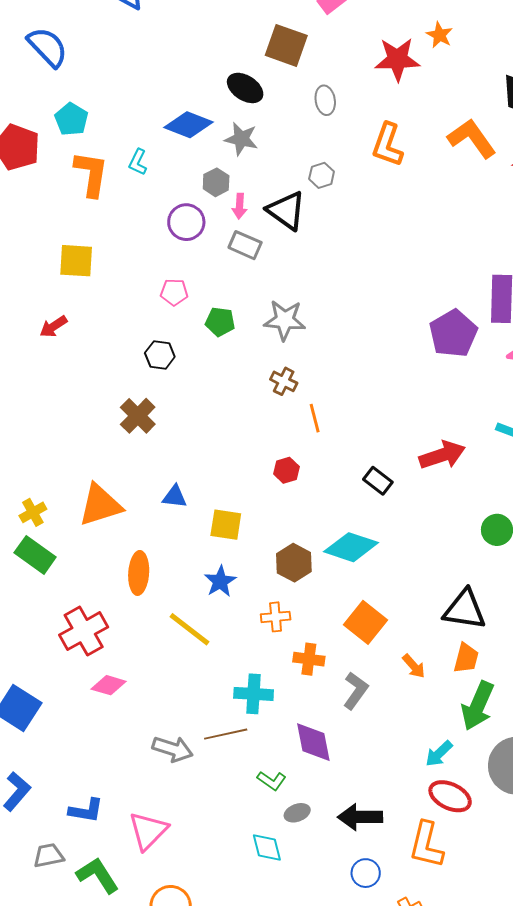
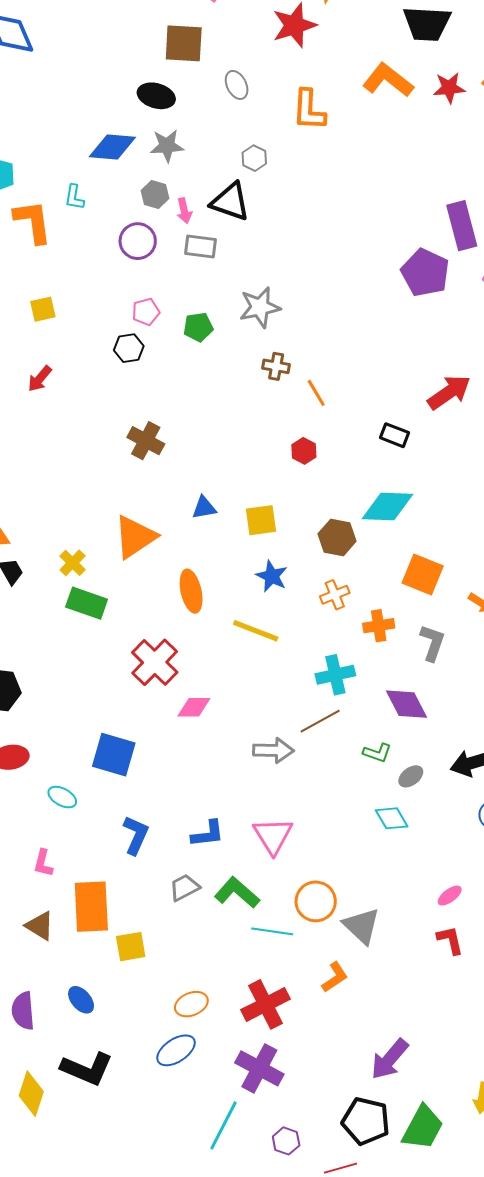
yellow square: (76, 261) -> (43, 309), size x0.7
black hexagon: (160, 355) -> (129, 348), moved

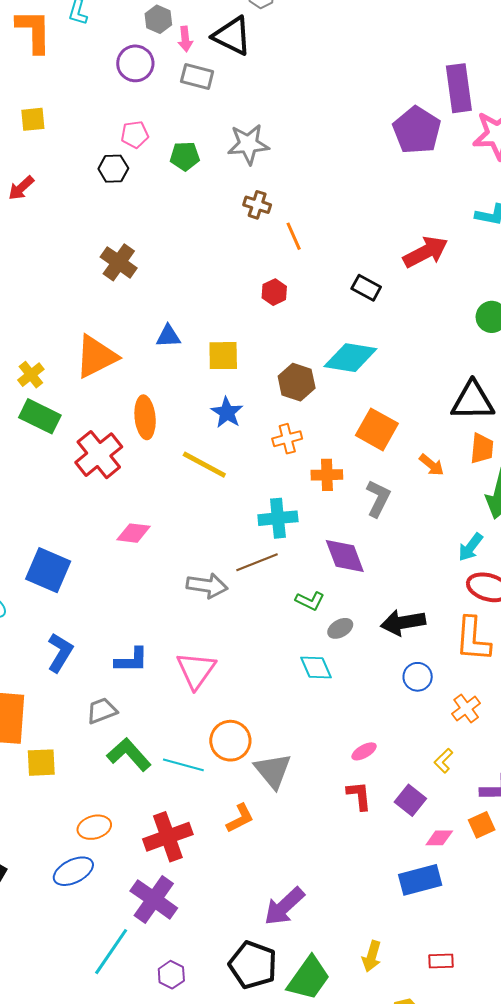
red cross: (155, 662) -> (99, 455), moved
green L-shape: (237, 893) -> (129, 754), moved

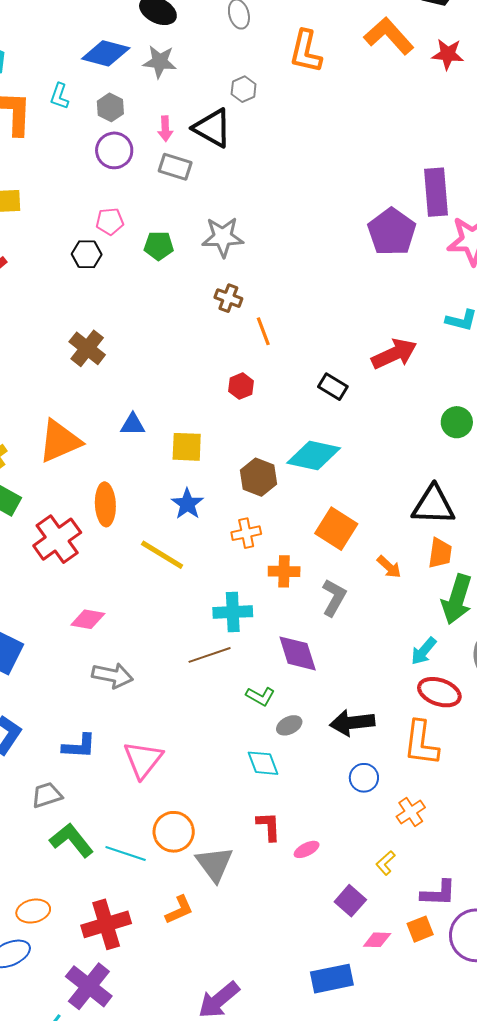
gray hexagon: (158, 19) -> (110, 107), moved
gray arrow: (207, 586) -> (112, 675), moved
red L-shape: (359, 796) -> (269, 826), moved
blue rectangle: (420, 880) -> (332, 979), moved

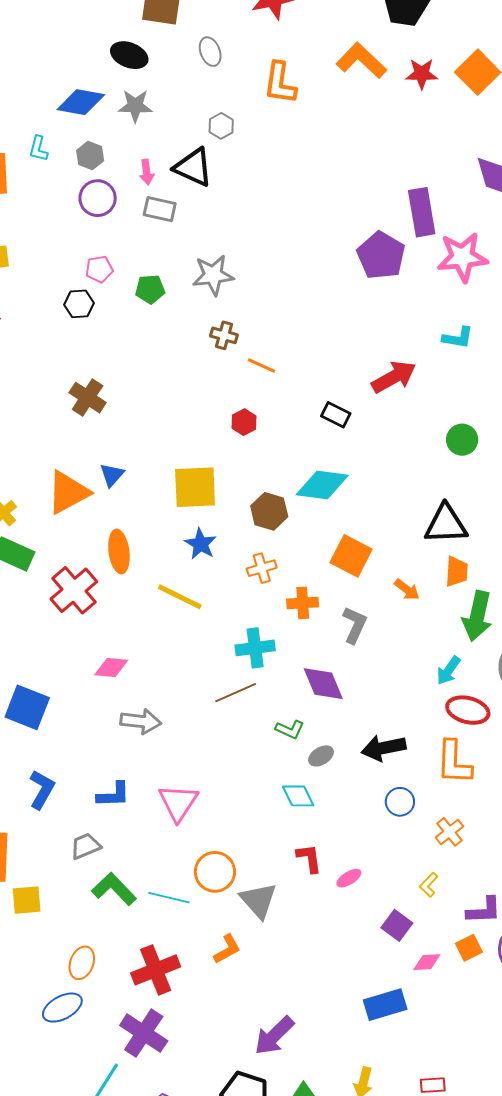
orange line: (263, 331) -> (261, 365), turned -40
blue triangle: (133, 425) -> (112, 475), moved, turned -44
yellow square: (187, 447) -> (195, 487), size x1.4
orange ellipse: (33, 911) -> (82, 963), turned -52

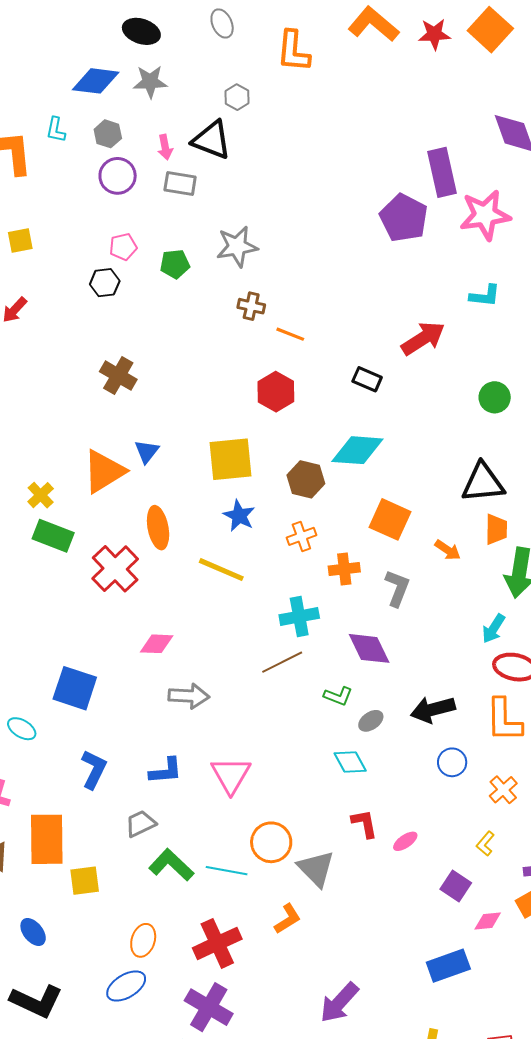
red hexagon: (244, 422) -> (276, 392), size x1.5

